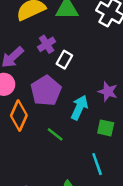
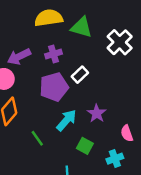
white rectangle: (64, 60) -> (80, 75), moved
purple pentagon: (46, 91) -> (54, 87), moved

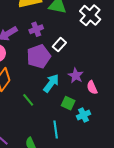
pink semicircle: (127, 133) -> (92, 87), moved
cyan cross: (115, 159) -> (83, 115), moved

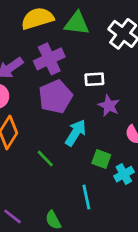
purple cross: (36, 29) -> (49, 59), size x1.5
white rectangle: (59, 45) -> (94, 79), moved, turned 48
purple star: (76, 76) -> (109, 106), moved

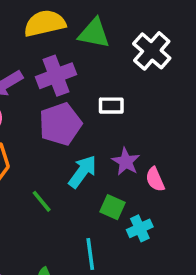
purple star: (109, 106) -> (126, 162), moved

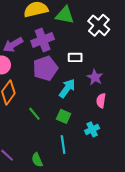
purple star: (126, 162) -> (95, 77), moved
cyan arrow: (83, 172) -> (67, 88), moved
pink semicircle: (155, 179) -> (101, 101), turned 32
green square: (113, 207) -> (64, 116), moved

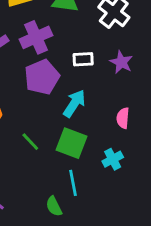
purple star: (95, 77) -> (121, 62), moved
green square: (64, 116) -> (71, 143), size x1.5
green semicircle: (37, 160) -> (54, 206), moved

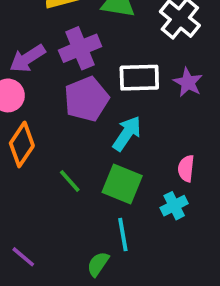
white rectangle: (83, 59) -> (139, 78), size x1.5
pink semicircle: (123, 118) -> (186, 168), moved
green semicircle: (54, 206) -> (98, 264), turned 60

